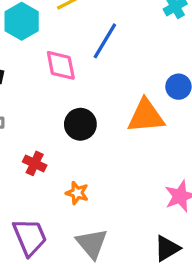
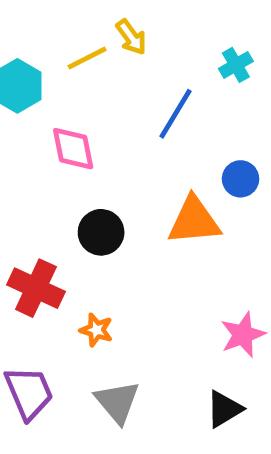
blue line: (105, 41) -> (175, 114), moved
red cross: (35, 163) -> (36, 288), size x1.6

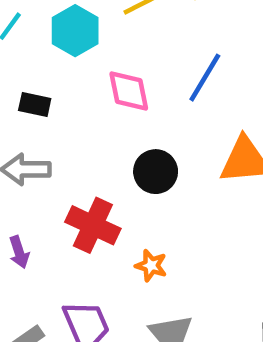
blue line: (175, 114) -> (205, 78), moved

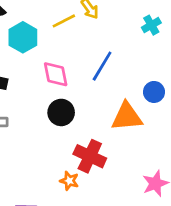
black circle: (156, 172) -> (61, 112), moved
red cross: (93, 225) -> (90, 156), moved

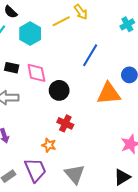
pink diamond: (56, 74) -> (36, 73), moved
red cross: (90, 156) -> (65, 123), moved, size x0.7
orange star: (69, 181) -> (49, 145), moved

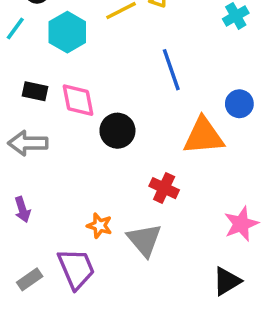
blue line: (90, 55) -> (171, 70), turned -50
red cross: (65, 123) -> (164, 188), moved
gray triangle: (75, 174) -> (144, 240), moved

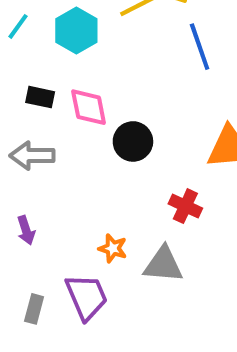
blue line: (171, 70) -> (200, 47), moved
gray triangle: (144, 240) -> (163, 265), turned -45
gray rectangle: (30, 279) -> (34, 309), turned -40

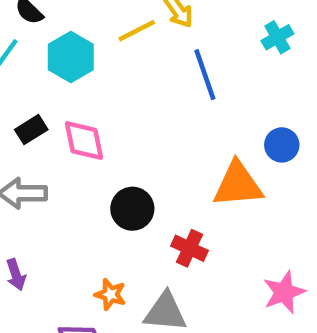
black rectangle: (40, 97) -> (31, 130), turned -44
black circle: (133, 141) -> (132, 209), moved

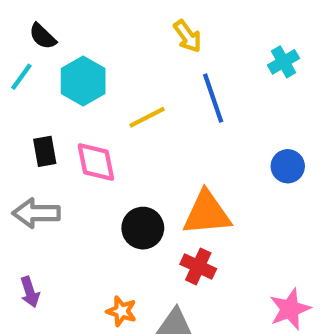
yellow line: (137, 31) -> (147, 117), moved
black rectangle: (31, 130) -> (45, 151), turned -68
orange triangle: (238, 185) -> (207, 213), moved

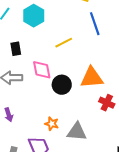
yellow line: (147, 117) -> (64, 43), moved
pink diamond: (96, 162) -> (42, 70), moved
red cross: (198, 266) -> (107, 103), moved

